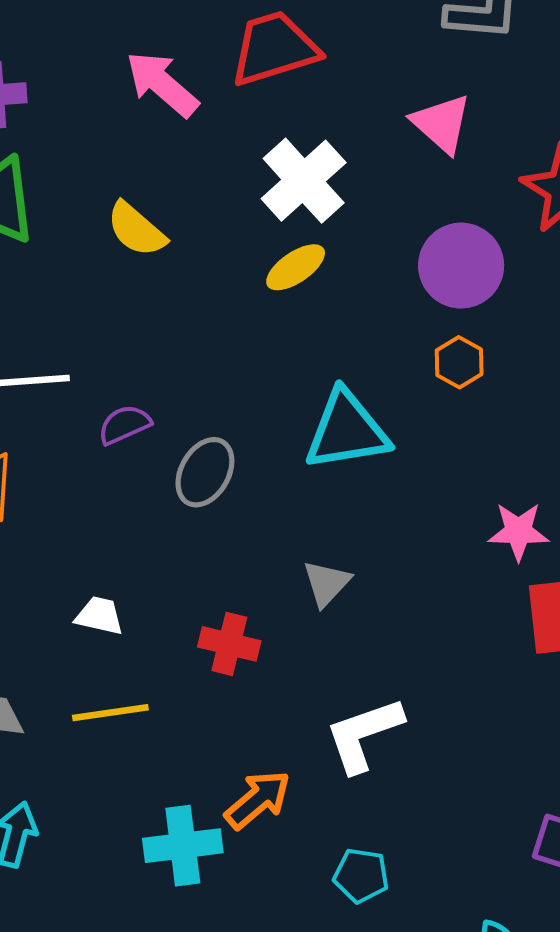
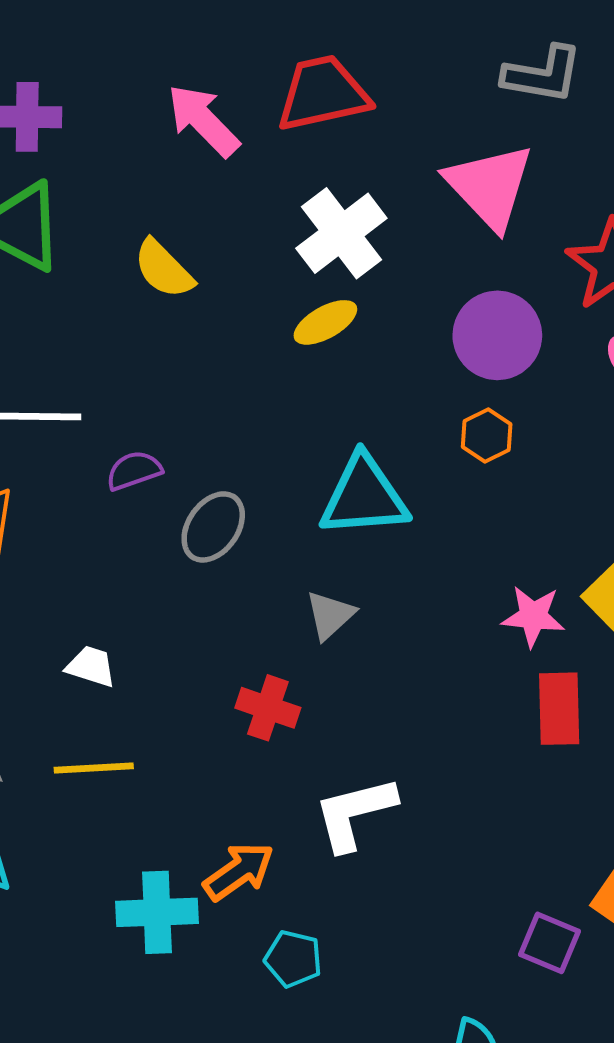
pink triangle: (442, 124) -> (490, 186), size x1.4
gray triangle: (327, 583) -> (330, 615), moved
red cross: (229, 644) -> (268, 708), moved
cyan pentagon: (361, 876) -> (293, 959), moved

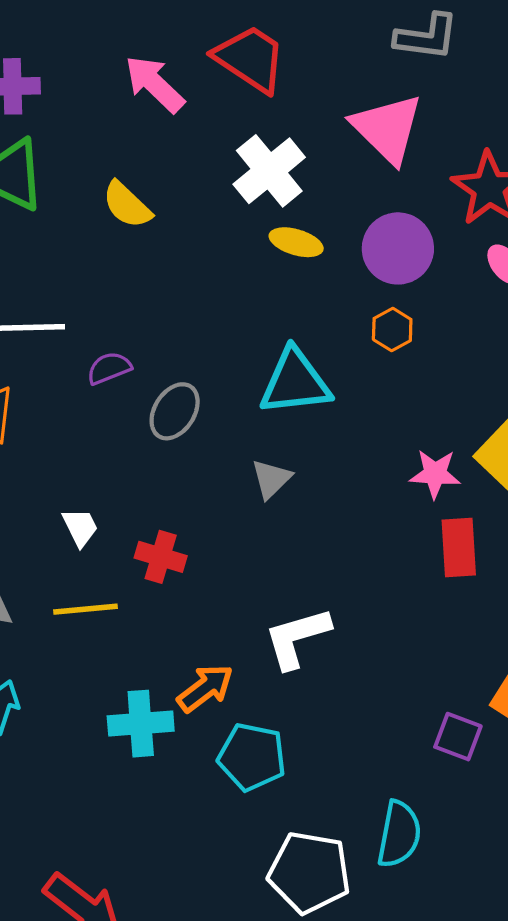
red trapezoid: (323, 93) -> (250, 59), turned 48
yellow ellipse: (325, 322) -> (296, 242), moved, turned 48
white trapezoid: (91, 666) -> (80, 527), turned 48
red cross: (268, 708) -> (161, 557), moved
cyan pentagon: (293, 959) -> (252, 757), size x1.5

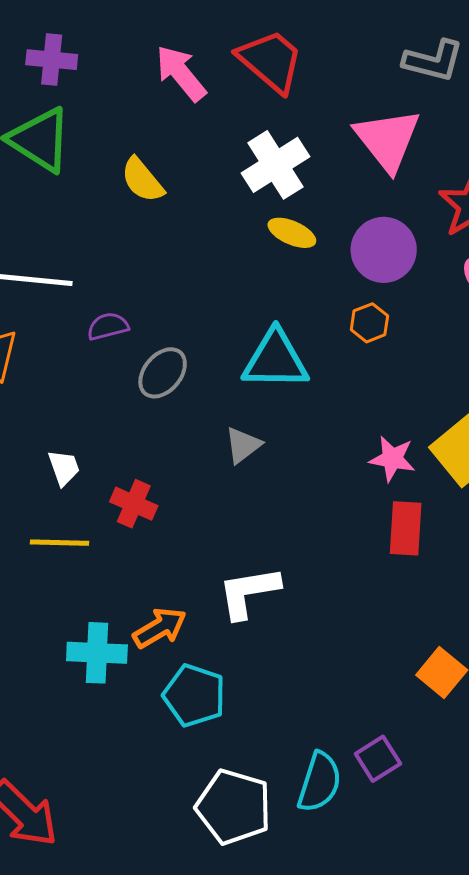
purple square: (458, 737) -> (378, 759), moved, turned 30

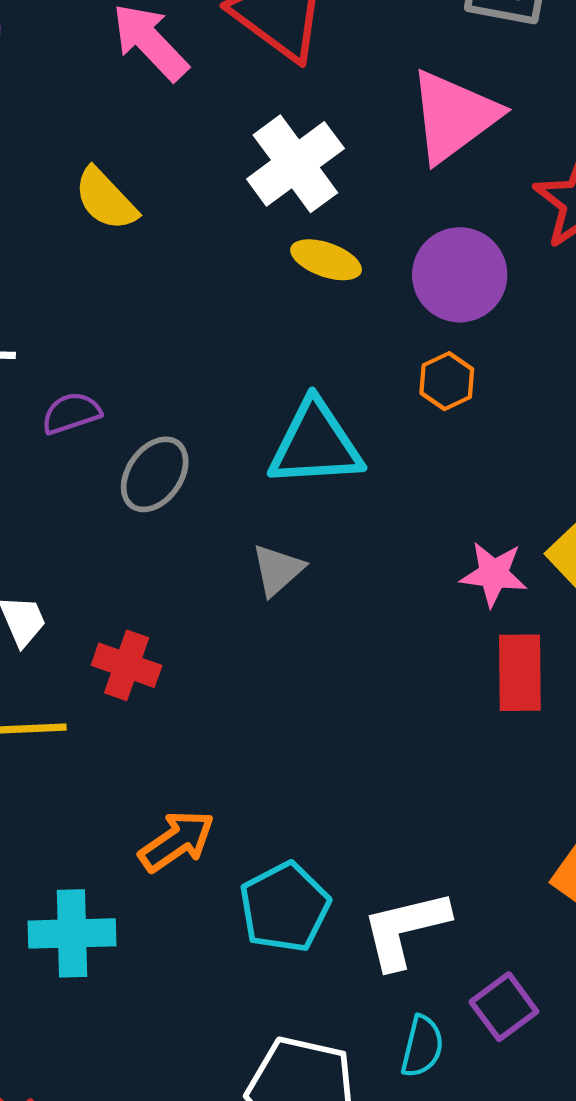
pink triangle: (387, 140) -> (454, 116), turned 36
white L-shape: (249, 592) -> (405, 929), moved
cyan cross: (97, 653) -> (72, 933), moved
cyan pentagon: (194, 696) -> (285, 907), moved, turned 30
cyan semicircle: (319, 782) -> (422, 1046), size x0.7

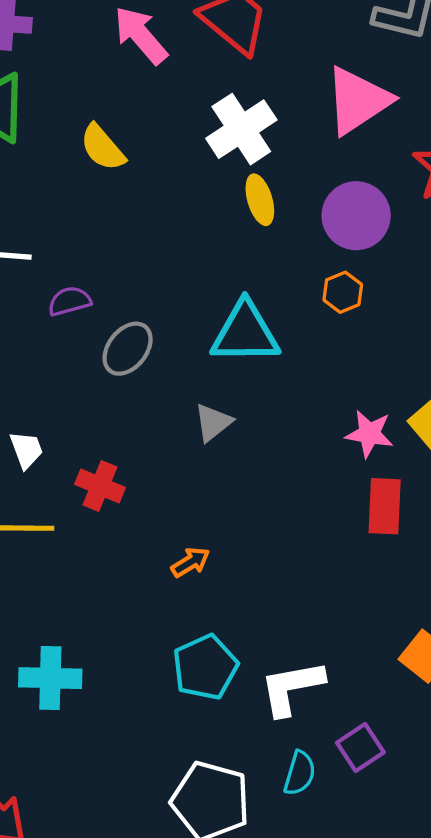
yellow ellipse: (326, 260) -> (260, 200), turned 51
orange arrow: (177, 841) -> (190, 562), moved, size x0.7

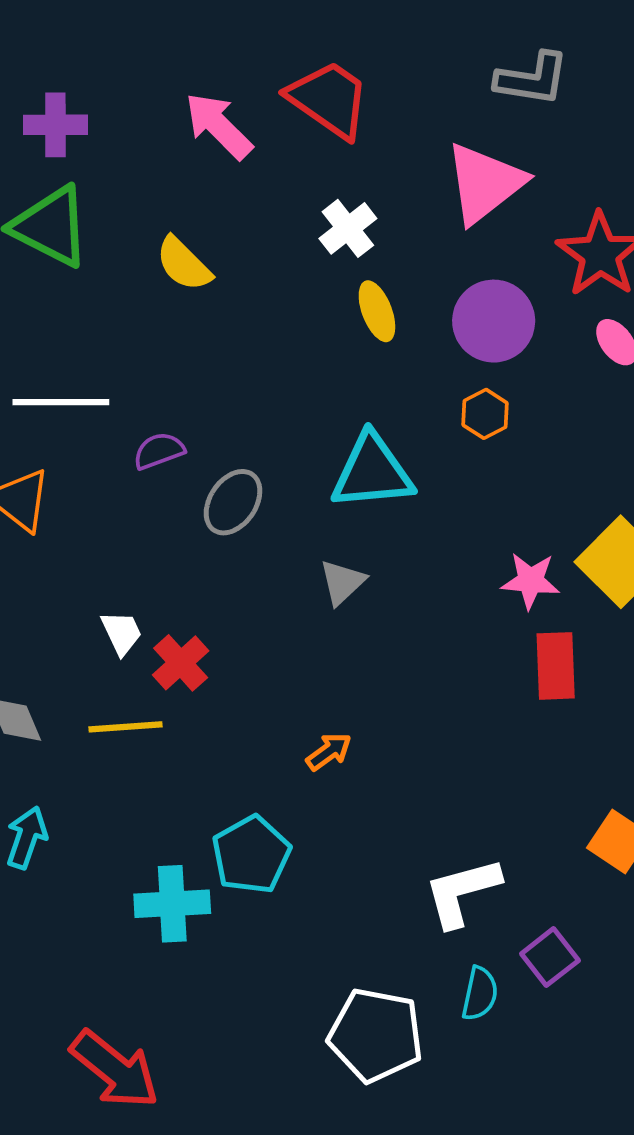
white cross: (241, 129) -> (348, 228), size x0.7
red cross: (100, 486) -> (181, 663), moved, turned 30
cyan pentagon: (205, 667) -> (251, 855), moved

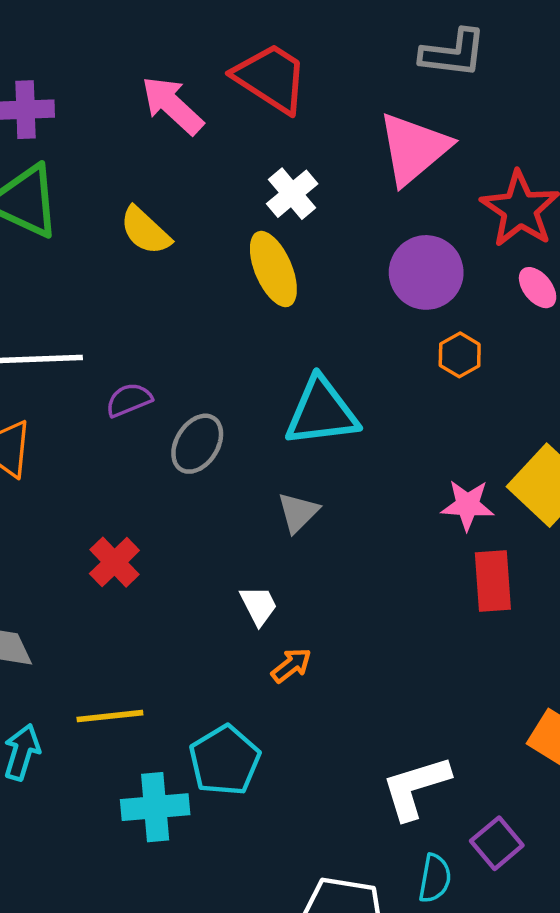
yellow ellipse: (377, 311) -> (273, 269), moved, size x1.4
orange hexagon: (485, 414) -> (460, 355), moved
white trapezoid: (122, 633) -> (259, 605), moved
red cross: (181, 663) -> (114, 562), moved
yellow line: (125, 727) -> (110, 716), moved

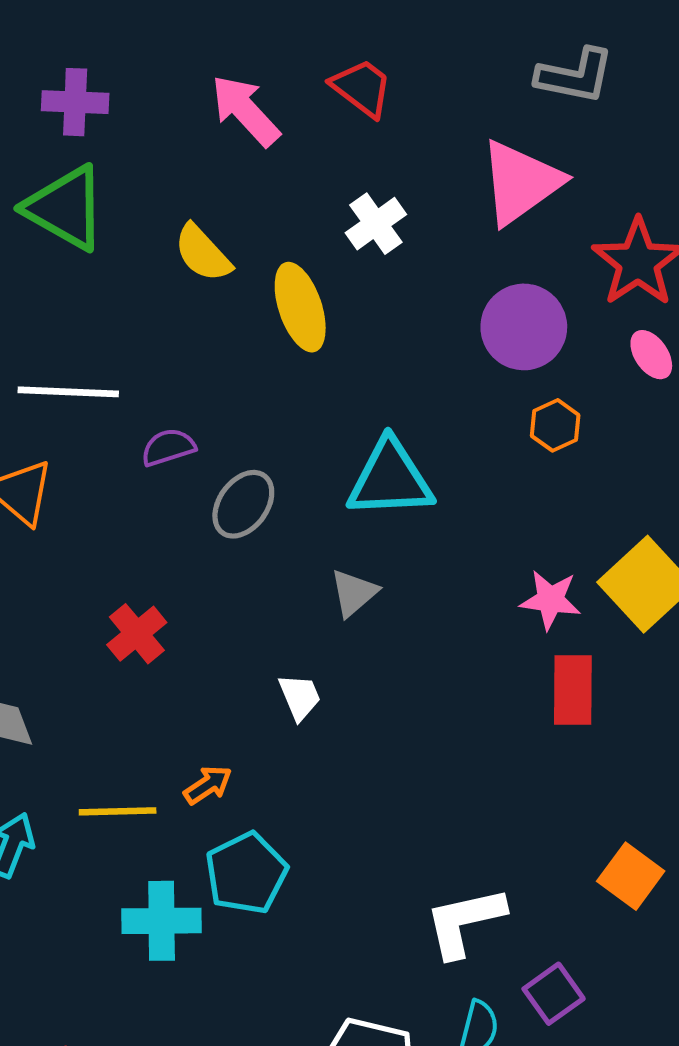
red trapezoid: (271, 78) -> (362, 88), size x0.7
yellow ellipse: (273, 269) -> (300, 307), moved
orange arrow: (291, 665) -> (208, 785), moved

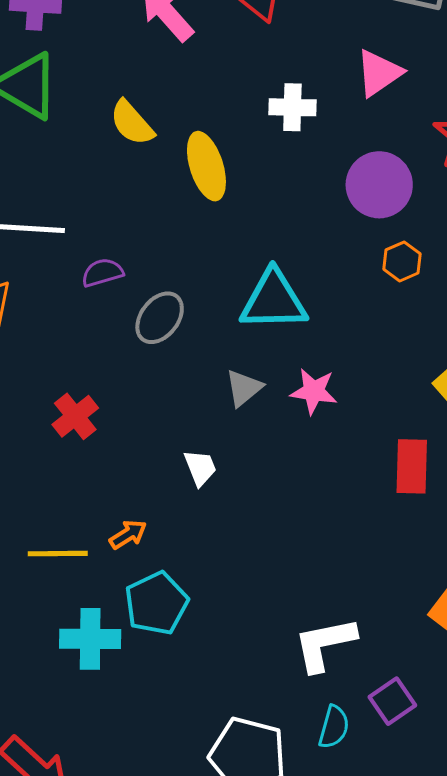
pink triangle: (521, 182) -> (379, 73), size x0.7
white cross: (376, 224) -> (292, 107), moved, turned 36
pink star: (550, 600) -> (314, 391), moved

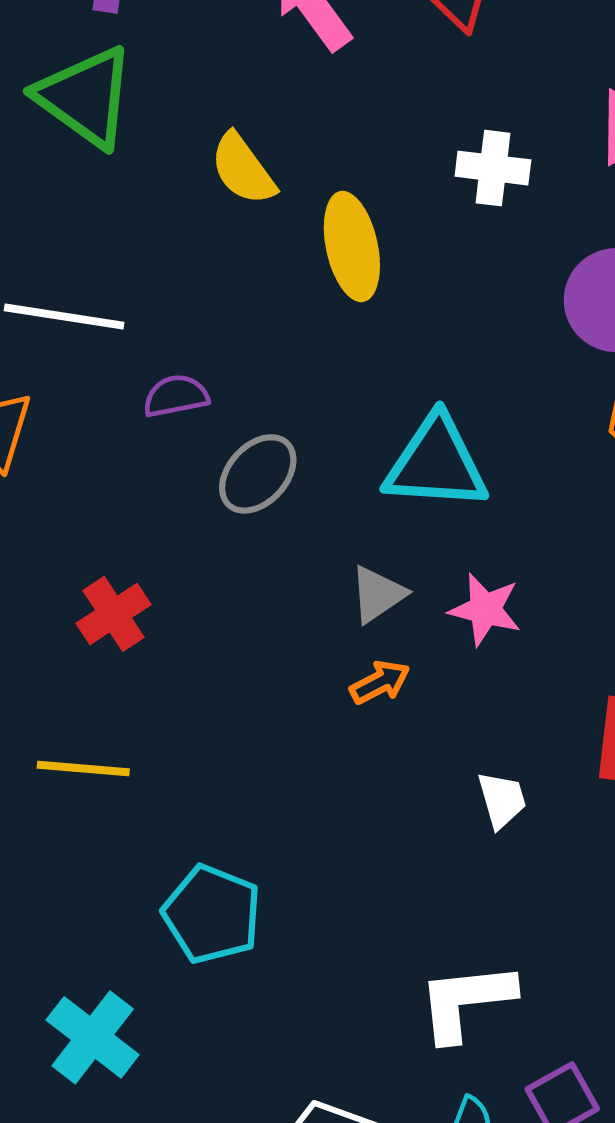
white trapezoid: (200, 468) -> (502, 800), moved
orange arrow: (128, 534) -> (380, 682), moved
yellow line: (58, 554) -> (83, 768), moved
cyan pentagon: (156, 603) -> (212, 914), turned -30
cyan cross: (90, 639) -> (93, 1037), moved, turned 32

